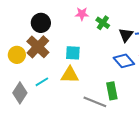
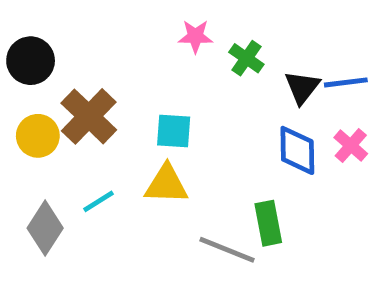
black circle: (41, 23) -> (31, 61), moved
blue diamond: (124, 61) -> (297, 150), turned 40

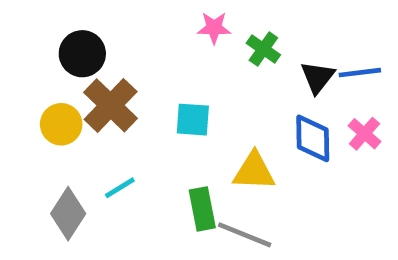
black circle: (31, 61) -> (82, 54), moved
yellow triangle: (166, 184) -> (254, 171), moved
green rectangle: (268, 223) -> (202, 209), moved

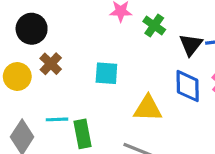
brown cross: (111, 105) -> (51, 64), size x0.6
cyan line: (120, 188) -> (57, 119), turned 30
green rectangle: (202, 209) -> (83, 134), moved

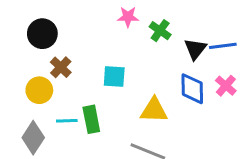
yellow circle: (17, 76) -> (39, 90), moved
green rectangle: (83, 134) -> (91, 119), moved

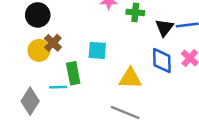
green cross: (160, 31) -> (135, 12), turned -30
yellow circle: (39, 90) -> (39, 50), moved
green rectangle: (91, 119) -> (73, 73), moved

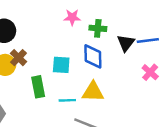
blue diamond: (162, 61) -> (93, 56), moved
cyan line: (58, 87) -> (67, 100), moved

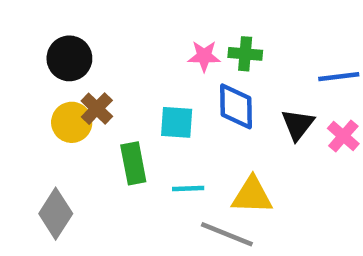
pink star: (72, 17) -> (204, 56), moved
black triangle: (126, 43) -> (298, 125), moved
yellow triangle: (93, 92) -> (252, 195), moved

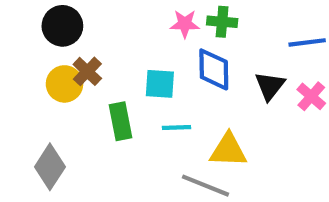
cyan line: (188, 189) -> (176, 127), moved

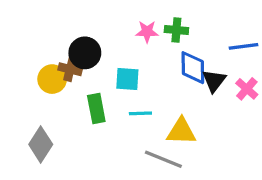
black circle: (62, 26) -> (85, 53), moved
blue diamond: (214, 69) -> (193, 68), moved
brown cross: (87, 71) -> (70, 69), turned -30

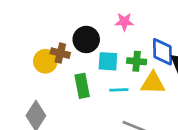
green cross: (176, 30) -> (137, 61), moved
black circle: (85, 53) -> (86, 39), moved
yellow triangle: (181, 131) -> (153, 83), moved

